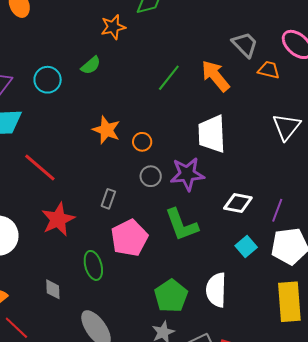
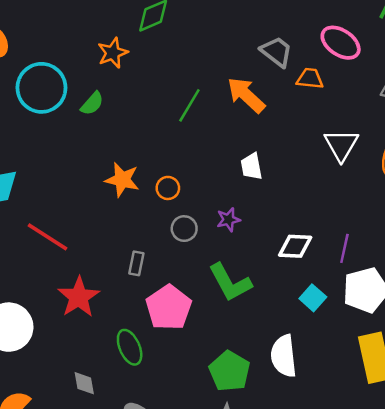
cyan circle: (48, 80) -> (41, 88), moved, size x1.5
white trapezoid: (212, 134) -> (251, 166), size x0.6
purple star: (187, 174) -> (228, 220), size x0.6

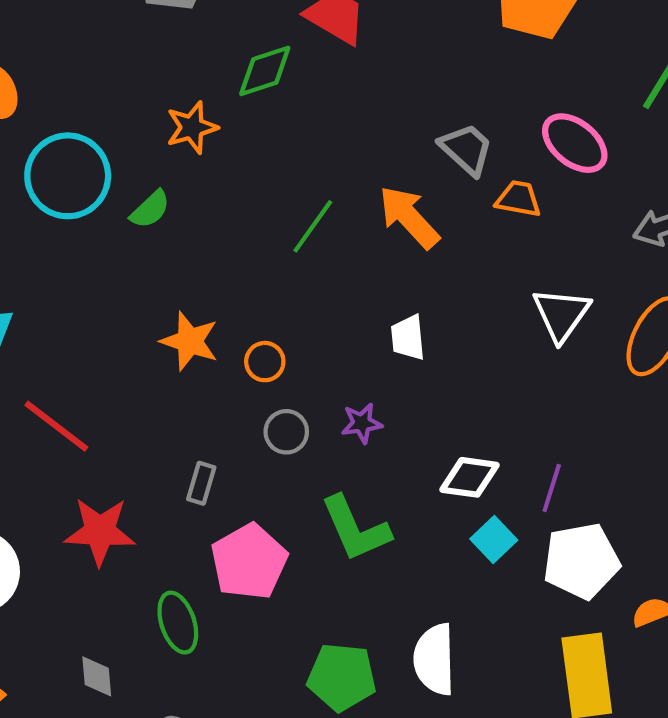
red star: (79, 297) -> (100, 531), turned 30
cyan square: (313, 298) -> (494, 539), moved
green pentagon: (230, 371) -> (342, 677), turned -30

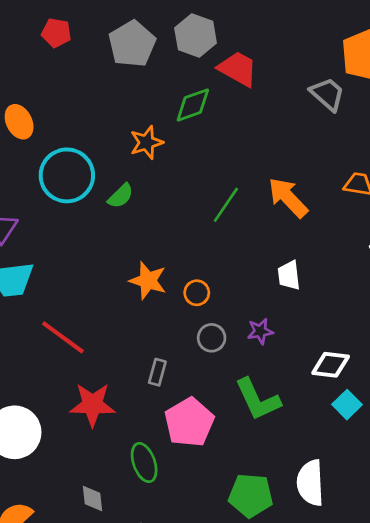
gray trapezoid: (466, 149) -> (327, 94), moved

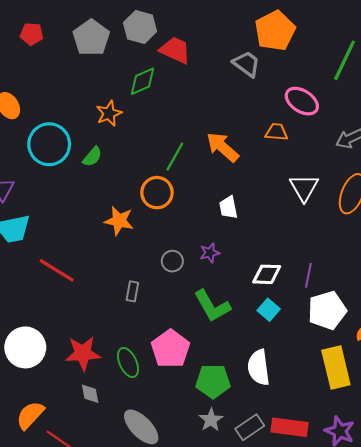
orange circle: (197, 293) -> (157, 193), moved, size x1.6
red star: (93, 405) -> (83, 353), moved
cyan square: (347, 405) -> (269, 310), moved
pink pentagon: (189, 422) -> (170, 349), moved

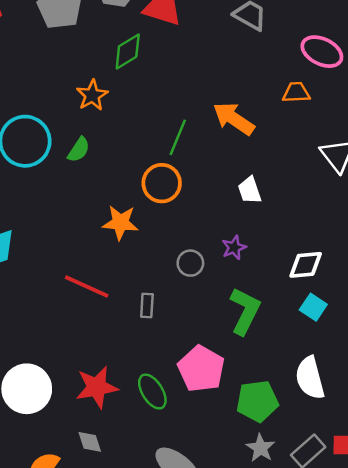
red line: (57, 270) -> (87, 286), moved
green L-shape: (212, 306) -> (245, 311), turned -117
gray diamond: (90, 394) -> (90, 442), moved

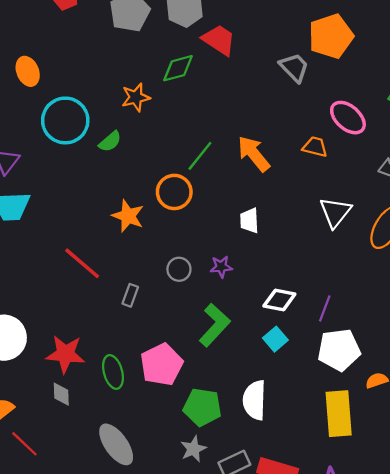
gray diamond: (90, 442) -> (61, 394), moved

